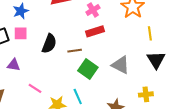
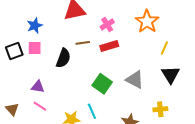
yellow line: (150, 33) -> (164, 48), turned 32
brown line: (75, 51) -> (83, 43), moved
purple triangle: (14, 65) -> (38, 87), moved
pink line: (35, 88) -> (40, 106), moved

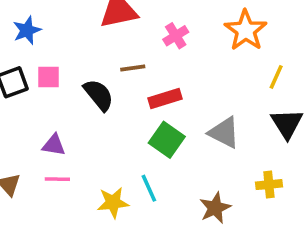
blue star: (35, 26) -> (27, 30), moved
red rectangle: (109, 46) -> (165, 98), moved
black semicircle: (63, 58) -> (99, 95), turned -60
pink line: (40, 106) -> (57, 179), turned -32

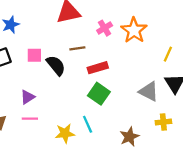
orange star: (246, 30) -> (134, 30), moved
pink square: (48, 77) -> (34, 55), moved
gray triangle: (224, 133) -> (149, 91), moved
purple triangle: (54, 145) -> (28, 97), turned -42

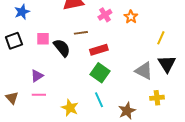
orange star: (134, 30) -> (131, 17), size x0.6
cyan line: (88, 124) -> (99, 100), moved
yellow star: (65, 133) -> (70, 108), turned 30

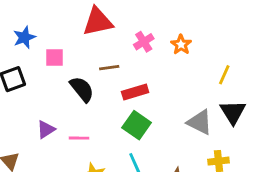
pink square: (43, 39) -> (55, 58), moved
pink line: (39, 95) -> (79, 138), moved

